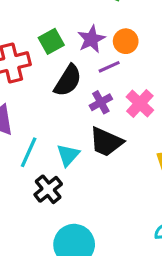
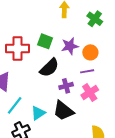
green square: (51, 41) -> (45, 41), turned 35
purple line: (109, 67) -> (87, 71), moved

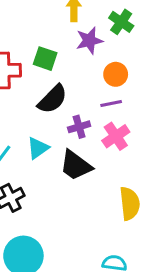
purple star: (70, 46) -> (89, 41), moved
cyan triangle: (38, 113) -> (38, 148), moved

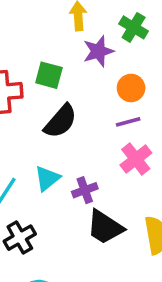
purple cross: (79, 127) -> (85, 190), moved
black trapezoid: (76, 165) -> (105, 227), moved

